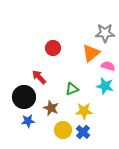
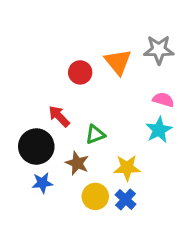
orange triangle: (91, 53) -> (118, 62), moved, turned -30
cyan star: (105, 86) -> (159, 130), turned 30
green triangle: (72, 89) -> (95, 134), moved

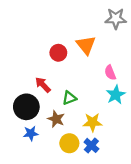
gray star: (159, 50) -> (116, 19), moved
pink semicircle: (163, 100) -> (110, 73), moved, turned -128

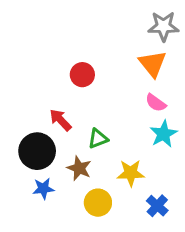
orange triangle: (86, 45) -> (153, 64), moved
pink semicircle: (110, 73) -> (156, 103), turned -32
blue cross: (91, 145) -> (157, 206), moved

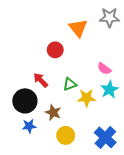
orange triangle: (153, 64) -> (78, 28), moved
green triangle: (98, 139) -> (70, 84), moved
yellow star: (131, 173) -> (87, 98), moved
blue cross: (157, 206) -> (105, 137), size x1.5

